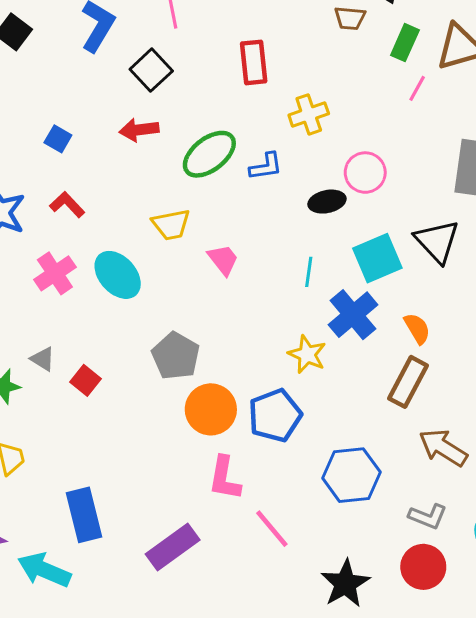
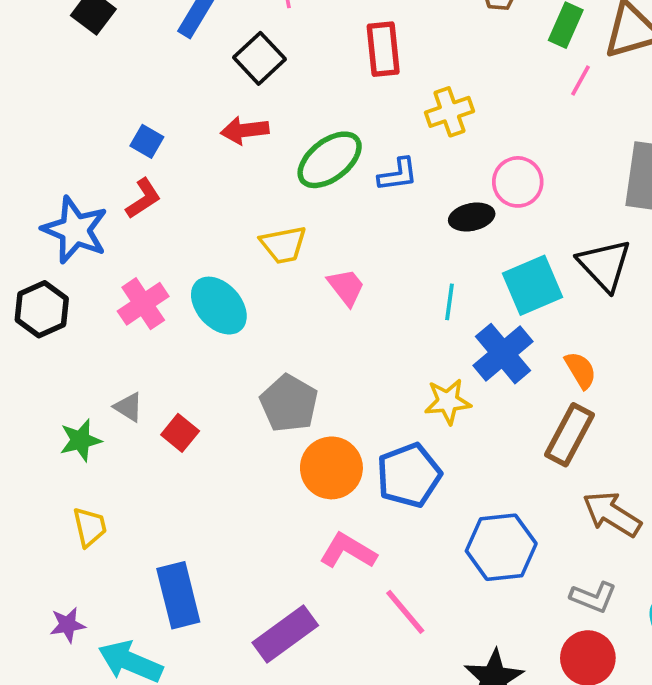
red L-shape: (67, 205) -> (143, 199), moved, turned 100
yellow star: (307, 354) -> (448, 402), turned -30
pink L-shape: (225, 478) -> (348, 551), turned 111

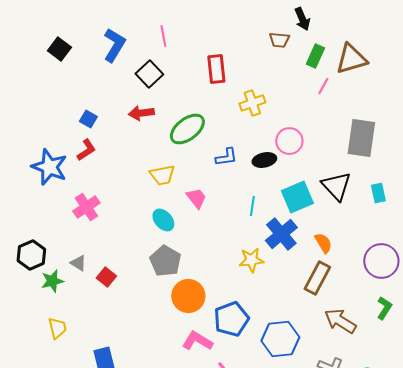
blue L-shape: (398, 175) -> (226, 157), moved
cyan ellipse: (219, 306) -> (163, 220), moved, size x0.7
black hexagon: (42, 309) -> (31, 255), moved
blue pentagon: (409, 475) -> (231, 319), moved

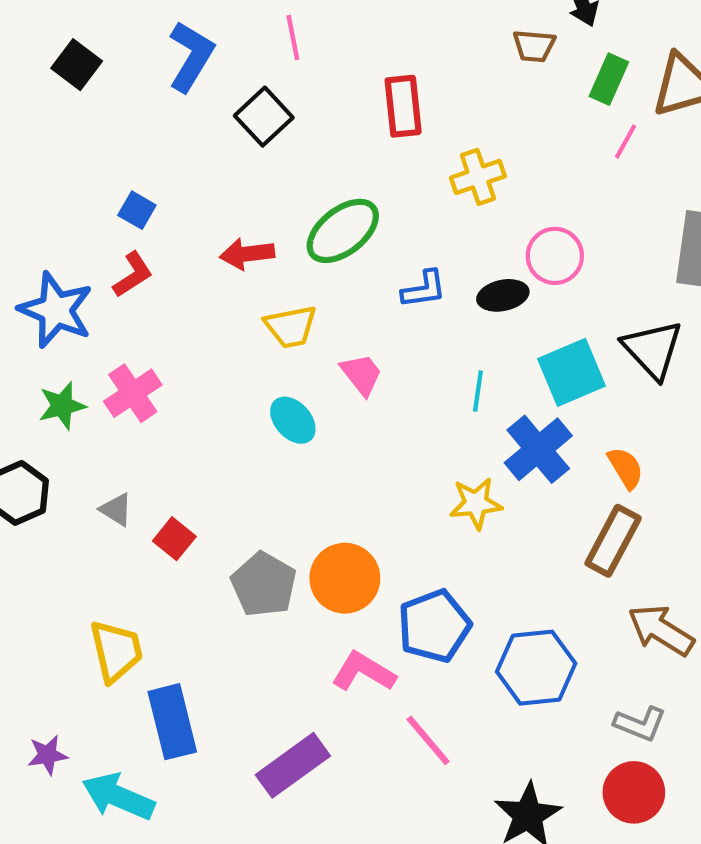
red arrow: (141, 113) -> (247, 254), moved
gray pentagon: (165, 261) -> (264, 584), moved
green star: (52, 281) -> (62, 406), moved
yellow trapezoid: (57, 328) -> (116, 651), moved, size x1.4

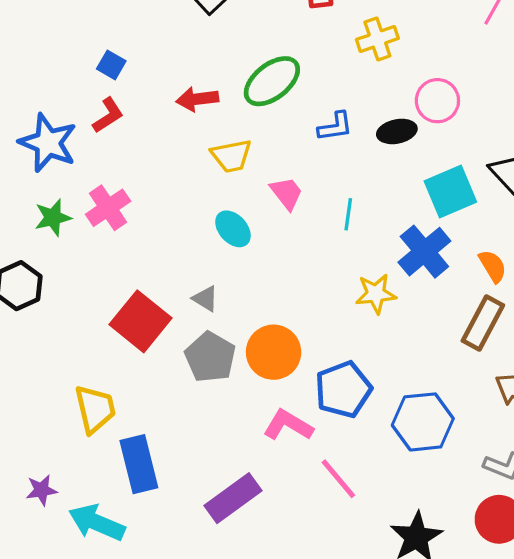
cyan line: (478, 391) -> (348, 214), moved
gray triangle: (116, 510) -> (205, 299), moved
red square: (174, 539) -> (140, 321), size x1.8

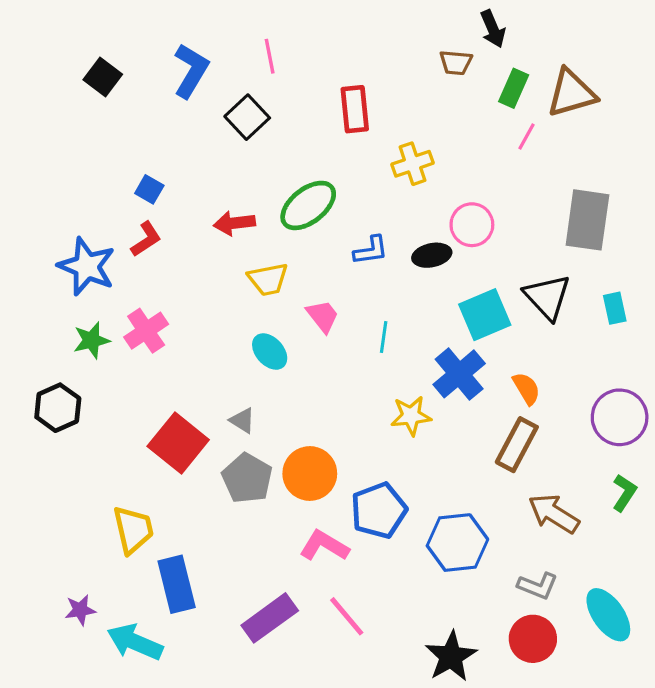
pink line: (338, 479) -> (347, 616), moved

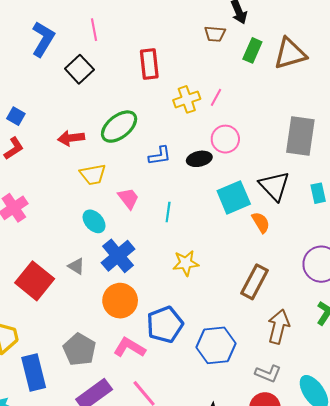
pink line: (526, 136) -> (216, 97), moved
blue cross: (459, 374) -> (118, 256), moved
orange semicircle: (526, 388) -> (261, 222), moved
gray pentagon: (247, 478) -> (79, 350), moved
brown arrow: (554, 514) -> (278, 327), turned 72

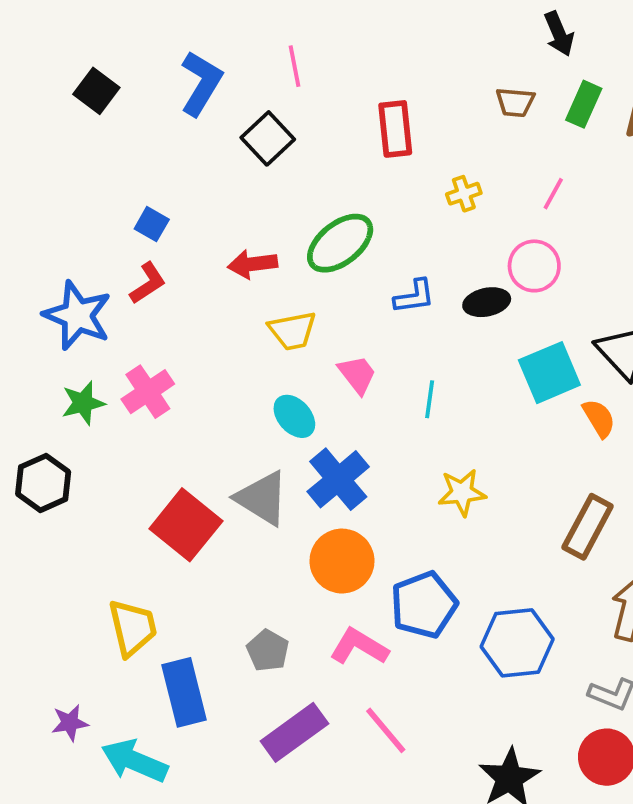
brown trapezoid: (215, 34) -> (515, 102), moved
pink line: (216, 97) -> (553, 194), moved
yellow cross: (187, 99) -> (464, 194), size x0.7
gray triangle: (76, 266) -> (262, 498), size x1.8
gray pentagon: (79, 350) -> (268, 650), size x0.7

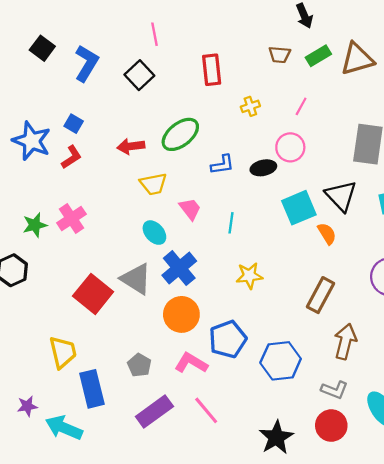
blue L-shape: (201, 83) -> (87, 63), moved
green rectangle: (584, 104) -> (318, 56), turned 35
blue star: (77, 315) -> (32, 141), moved

